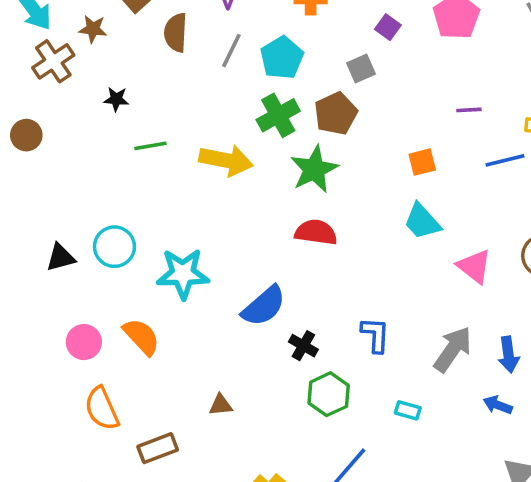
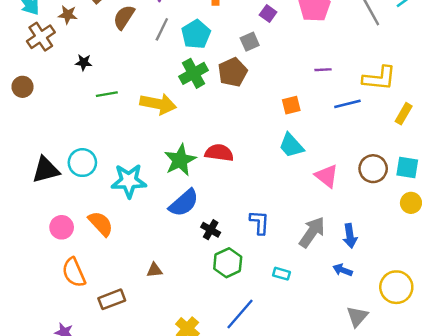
brown semicircle: (176, 33) -> (124, 17), turned 30
green star: (314, 169) -> (180, 160), moved
black triangle: (60, 257) -> (46, 170), size x1.4

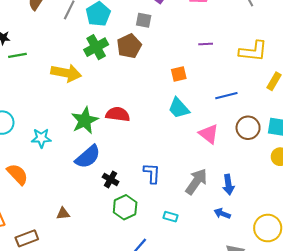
gray square: (250, 42) -> (144, 20), turned 35
green line: (107, 94) -> (17, 55), moved
blue line: (347, 104) -> (226, 96), moved
cyan star: (129, 181) -> (41, 138), size x0.7

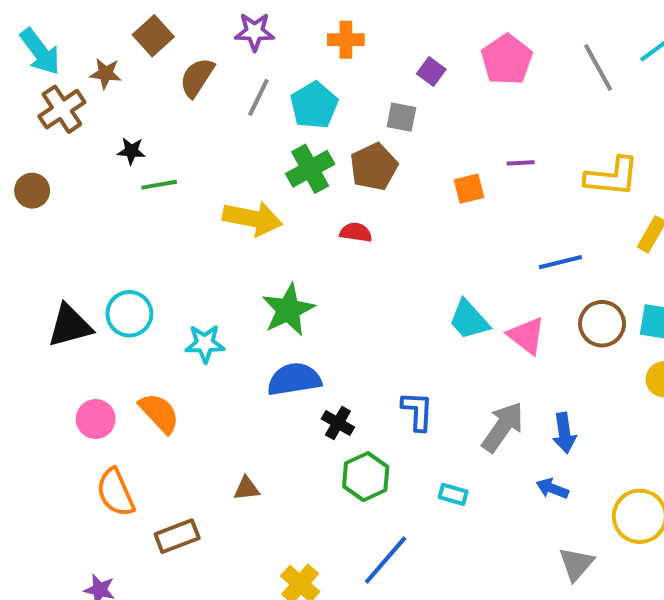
orange square: (179, 74) -> (469, 189), moved
cyan trapezoid: (179, 108) -> (469, 320), moved
red semicircle: (118, 114) -> (356, 232), moved, size x0.7
blue semicircle: (88, 157) -> (294, 379), turned -148

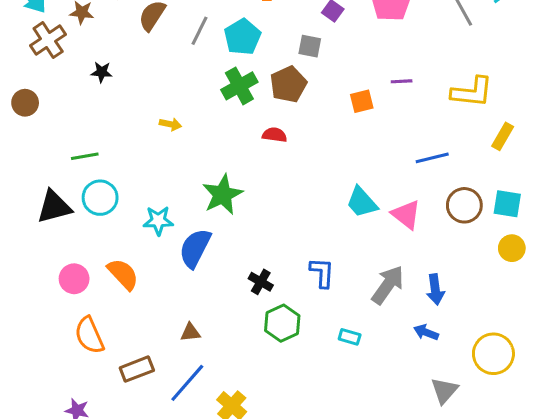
green line: (159, 185) -> (85, 156), moved
yellow arrow: (253, 218) -> (170, 124), moved, size x0.5
blue semicircle: (294, 379) -> (195, 248), moved, turned -54
blue line: (386, 560) -> (187, 383), moved

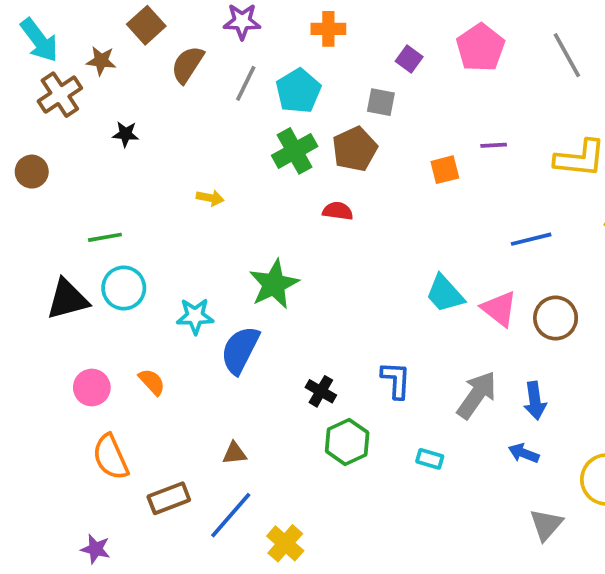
brown circle: (464, 205) -> (556, 318), moved
orange semicircle: (123, 274) -> (152, 382), size x0.7

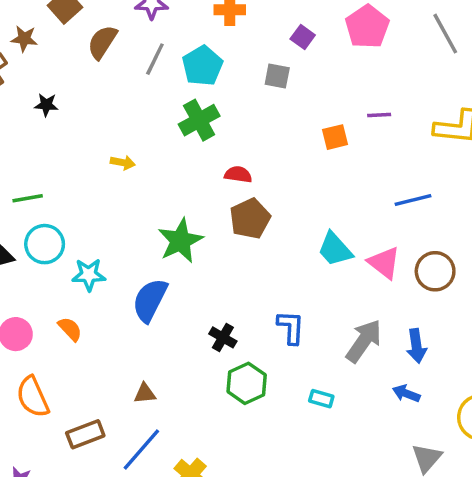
brown pentagon: (355, 149) -> (250, 219), moved
cyan star: (195, 316) -> (89, 275), moved

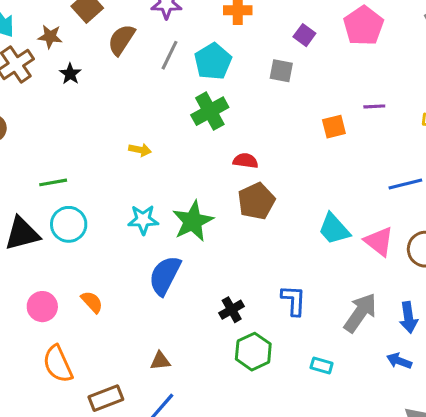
black star: (46, 105) -> (70, 74), moved, turned 30
cyan star: (89, 275) -> (143, 220), moved
black cross: (223, 337) -> (232, 310), turned 30

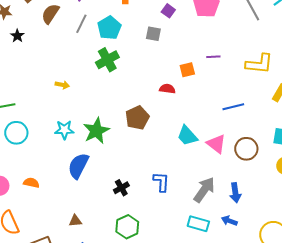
red semicircle: (246, 161) -> (167, 89), moved
orange semicircle: (92, 302) -> (31, 183), turned -35
green hexagon: (253, 352) -> (127, 227), moved
cyan rectangle: (322, 366) -> (198, 224), moved, size x1.5

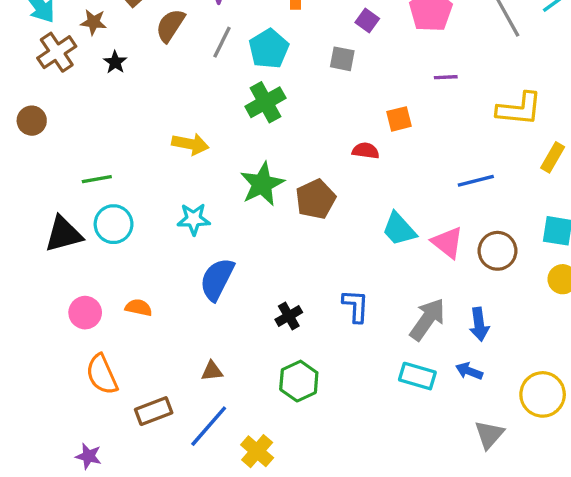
purple line: (213, 57) -> (446, 77), moved
yellow arrow: (62, 85) -> (190, 144), size x1.5
green star: (96, 131) -> (262, 184), moved

